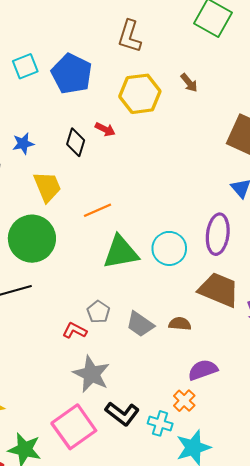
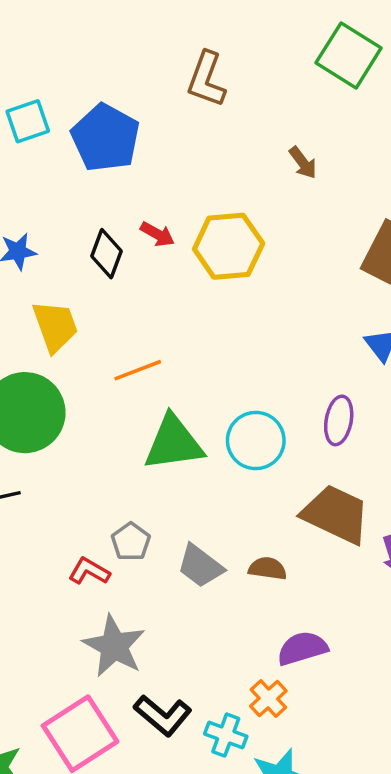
yellow hexagon: (140, 94) -> (229, 246), moved
purple ellipse: (218, 234) -> (339, 420), size x0.7

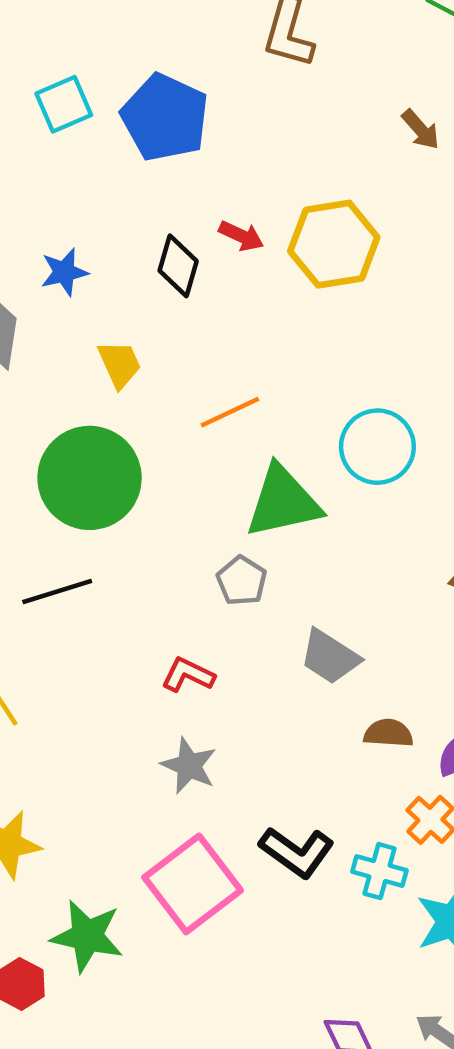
yellow trapezoid: (55, 326) -> (120, 364), size x0.7
cyan circle: (256, 441) -> (377, 447), moved
gray pentagon: (131, 542) -> (242, 581), moved
brown semicircle: (268, 569) -> (388, 733), moved
gray star: (114, 646) -> (189, 766), moved, size x0.7

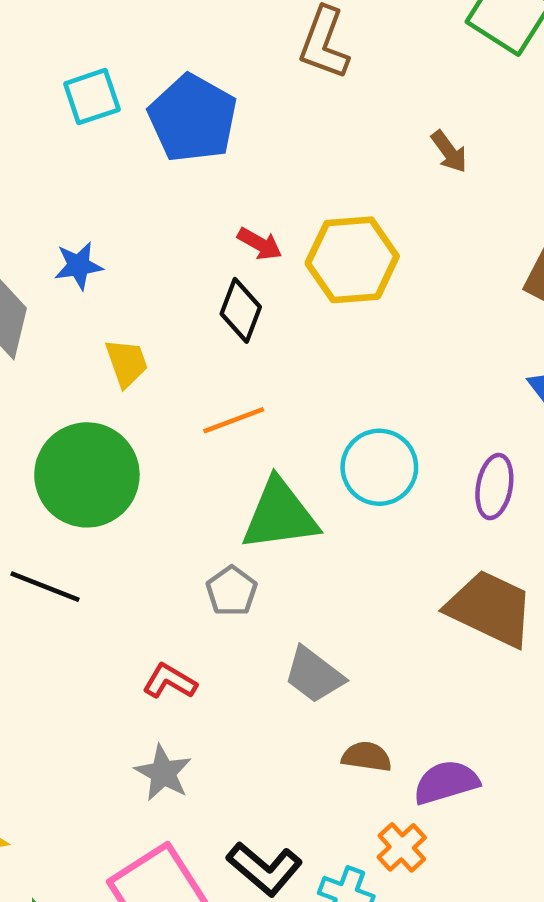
black diamond: (178, 266) -> (241, 310), moved
black line: (57, 592) -> (45, 587), turned 34

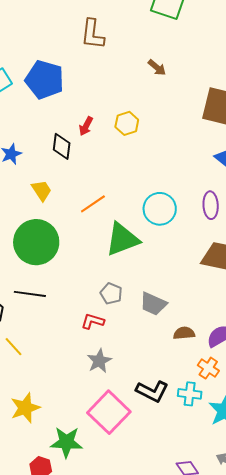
red arrow: (260, 244) -> (86, 126), turned 102
yellow hexagon: (352, 260) -> (127, 123), size x0.6
black diamond: (241, 310) -> (62, 146), moved
gray pentagon: (232, 591) -> (111, 294), moved
gray star: (163, 773) -> (99, 361), turned 30

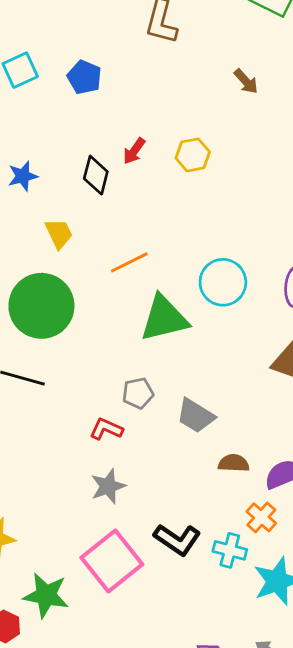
blue pentagon: (45, 80) -> (84, 77), size x0.6
gray pentagon: (111, 294) -> (138, 393), turned 30

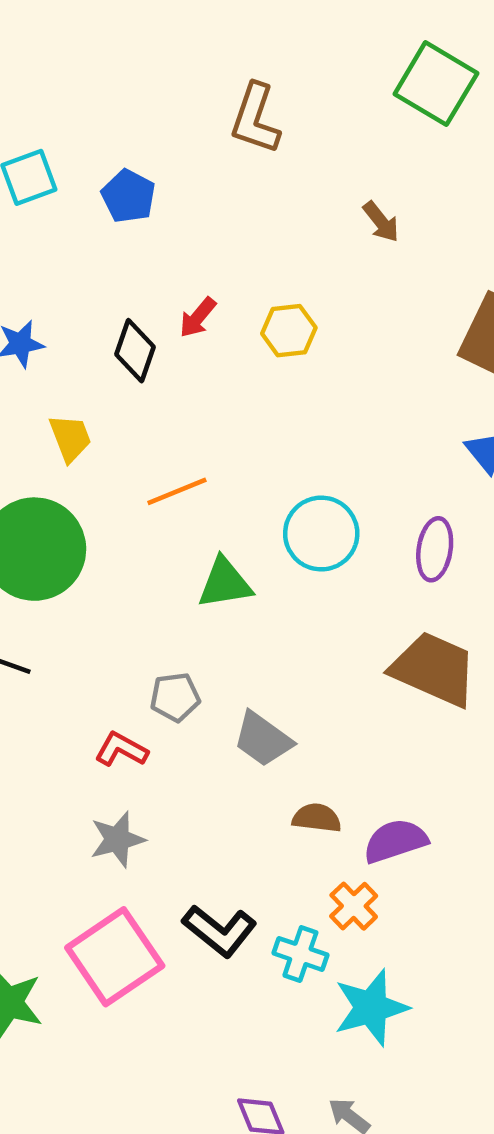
green triangle: (164, 318) -> (225, 583), size x0.7

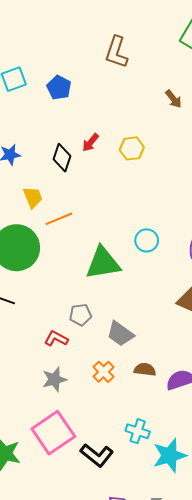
orange line: (177, 491) -> (59, 219), moved
cyan circle: (321, 534) -> (147, 240), size x0.7
green triangle: (225, 583) -> (103, 263), size x1.4
orange cross: (354, 906) -> (104, 372), moved
black L-shape: (220, 931) -> (97, 455), moved

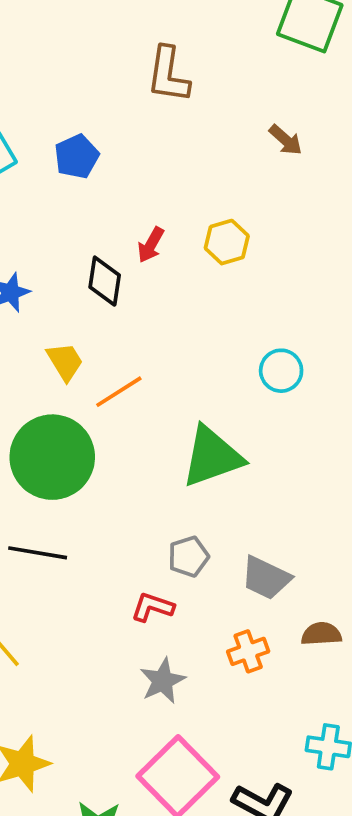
blue pentagon: (59, 88) -> (77, 156), turned 30
cyan circle: (147, 240) -> (281, 371), moved
orange cross: (104, 372) -> (248, 651), turned 35

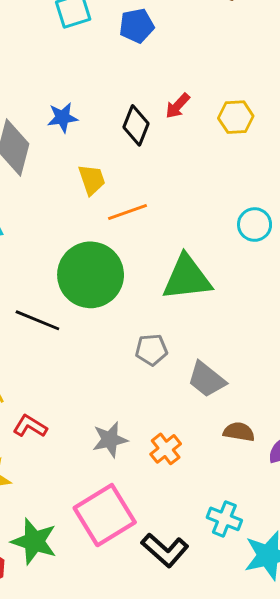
green circle: (52, 457) -> (91, 275), moved
red L-shape: (152, 607) -> (30, 426), moved
orange cross: (248, 651) -> (166, 449), moved, turned -32

